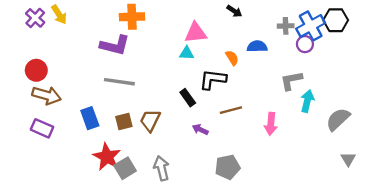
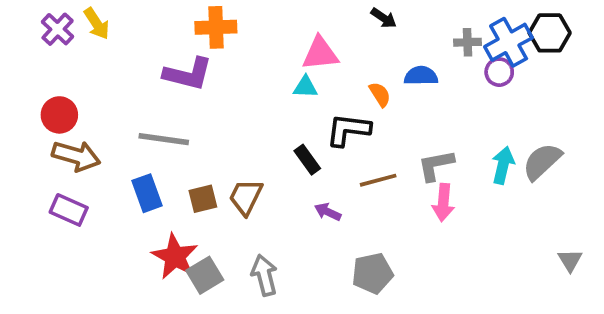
gray L-shape: (291, 81) -> (436, 165), moved
gray line: (119, 82) -> (164, 139), moved
gray semicircle: (338, 119) -> (542, 162), moved

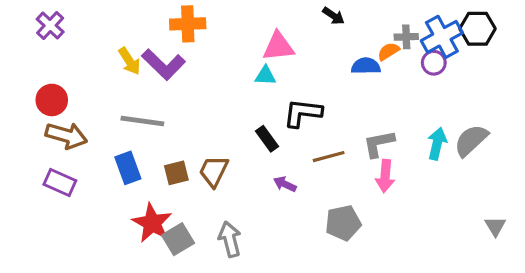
yellow arrow: (97, 24) -> (129, 61), moved
purple L-shape: (188, 74) -> (163, 64), turned 30
orange semicircle: (380, 94) -> (388, 51), moved, turned -90
gray pentagon: (372, 273) -> (343, 223), moved

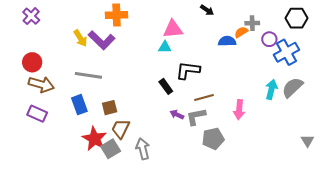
blue cross: (442, 37) -> (286, 52), moved
gray L-shape: (379, 144) -> (196, 117), moved
brown trapezoid: (214, 171) -> (121, 129), moved

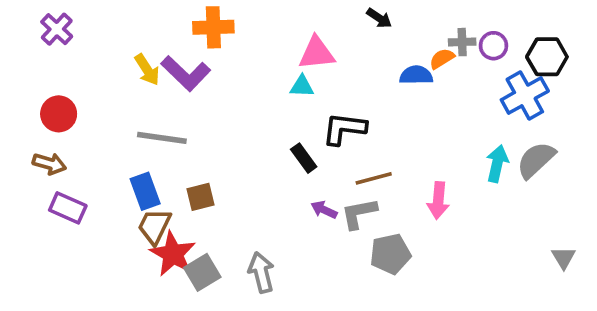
black hexagon: (296, 18) -> (547, 57), moved
purple circle: (269, 39) -> (493, 46), moved
brown arrow: (41, 84) -> (49, 164), moved, size x0.7
brown trapezoid: (121, 129) -> (154, 226), moved

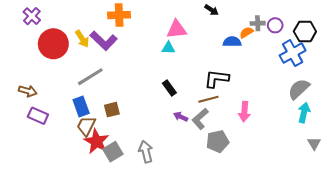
red circle: (59, 114) -> (53, 44), moved, size x1.5
black L-shape: (344, 129) -> (217, 79), moved
gray line: (162, 138) -> (90, 77), turned -40
cyan arrow: (497, 164) -> (304, 113), moved
gray L-shape: (359, 213) -> (200, 119), turned -30

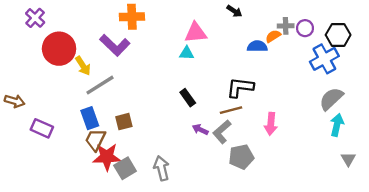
yellow arrow: (82, 39) -> (83, 66), moved
brown arrow: (28, 91) -> (15, 101), moved
red star: (96, 141) -> (107, 157), turned -30

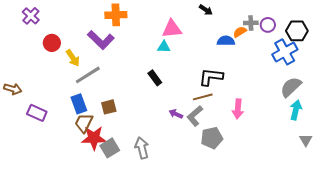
red circle: (59, 49) -> (52, 43), size x0.6
black rectangle: (188, 98) -> (155, 78), moved

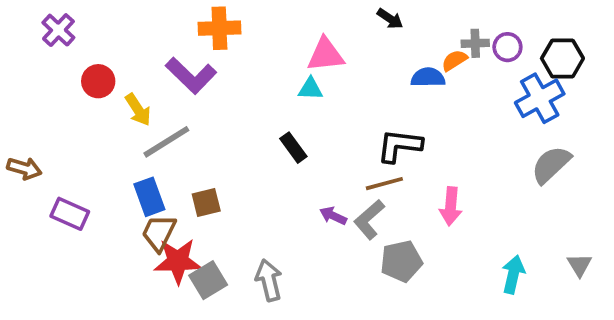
cyan arrow: (296, 110) -> (513, 274), moved

